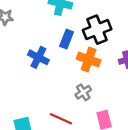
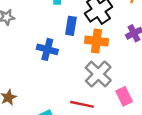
gray cross: (83, 92) -> (98, 74), size x1.6

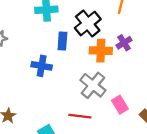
orange cross: (97, 41) -> (101, 51), moved

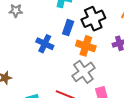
orange cross: (101, 51) -> (86, 46), moved

